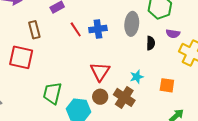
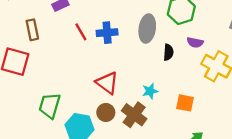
red triangle: (100, 72) -> (107, 83), turned -30

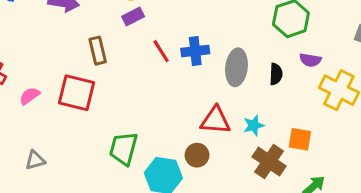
gray ellipse: (147, 29) -> (236, 67), moved
red triangle: (107, 83) -> (216, 120), moved, turned -30
brown cross: (134, 115) -> (269, 162), moved

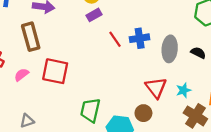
brown rectangle: (98, 51) -> (31, 37), moved, size x1.4
black semicircle: (276, 74) -> (198, 53), turned -64
red triangle: (216, 120) -> (156, 88), turned 50

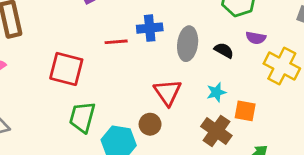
red line: (115, 39) -> (116, 42), moved, turned -63
red square: (55, 71) -> (66, 69), moved
cyan star: (183, 90) -> (216, 92), moved

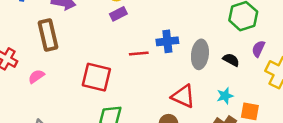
purple semicircle: (256, 38) -> (258, 49), turned 105
red triangle: (168, 92) -> (183, 96), turned -30

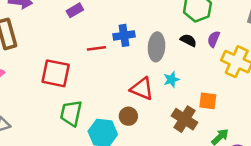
black semicircle: (231, 60) -> (188, 40), moved
cyan star: (225, 96) -> (171, 79), moved

